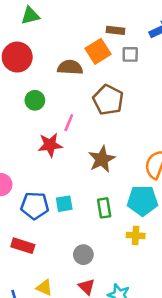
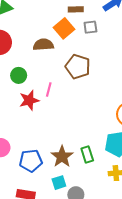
red star: (50, 145) -> (29, 100), moved
brown star: (102, 159) -> (62, 157), moved
cyan square: (64, 204) -> (59, 183), moved

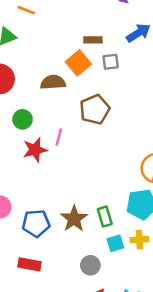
brown pentagon: (78, 67) -> (95, 109), turned 30
cyan square: (59, 183) -> (115, 243), moved

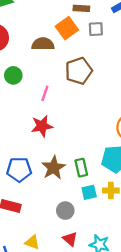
red star: (35, 150) -> (42, 126), moved

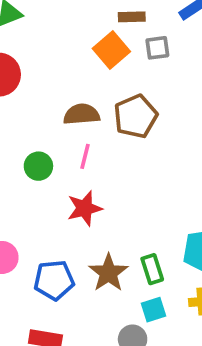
brown semicircle: (43, 44) -> (82, 114), moved
green circle: (13, 75) -> (38, 166), moved
cyan square: (89, 192) -> (153, 310), moved

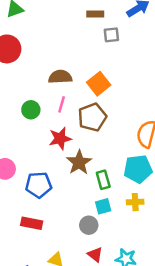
orange square: (111, 50) -> (99, 84), moved
brown pentagon: (136, 116) -> (92, 117), moved
brown star: (108, 273) -> (79, 162), moved

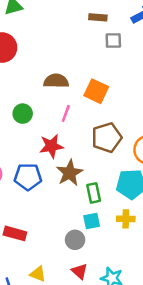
orange square: (99, 84) -> (96, 91), turned -30
pink line: (62, 104) -> (66, 113), moved
brown pentagon: (92, 117) -> (107, 138), moved
blue pentagon: (39, 185) -> (28, 177), moved

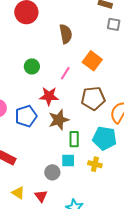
brown semicircle: (56, 81) -> (66, 34), moved, turned 66
blue pentagon: (28, 177) -> (26, 116), turned -30
red triangle: (80, 271) -> (41, 196), moved

